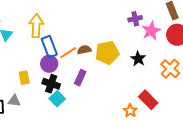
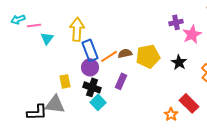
gray triangle: (14, 101) -> (55, 104), size x1.5

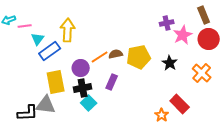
blue rectangle: (90, 50) -> (50, 51), moved, turned 75
yellow rectangle: (65, 81) -> (56, 82), size x1.6
black cross: (92, 87) -> (83, 88), turned -30

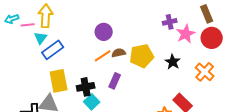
yellow arrow: (68, 30) -> (46, 16), moved
purple circle: (81, 68) -> (104, 32), moved

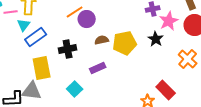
orange line: (103, 56) -> (75, 12), moved
black star: (173, 62) -> (156, 39), moved
purple rectangle: (115, 81) -> (98, 68), turned 42
black cross: (86, 87) -> (68, 49), moved

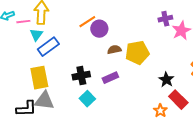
black star: (156, 39) -> (166, 80), moved
black cross: (68, 49) -> (81, 76), moved
yellow rectangle: (42, 68) -> (39, 78), moved

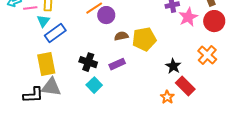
black cross: (81, 76) -> (88, 62), turned 30

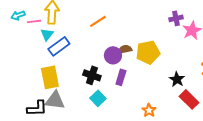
purple circle: (106, 15) -> (113, 55), moved
purple rectangle: (117, 64) -> (121, 77), turned -49
orange star: (167, 97) -> (149, 110), moved

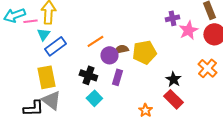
cyan arrow: (18, 15) -> (14, 15), size x1.5
orange line: (98, 21) -> (95, 41), moved
red rectangle: (189, 99) -> (173, 99), moved
gray triangle: (55, 100) -> (51, 100), turned 30

